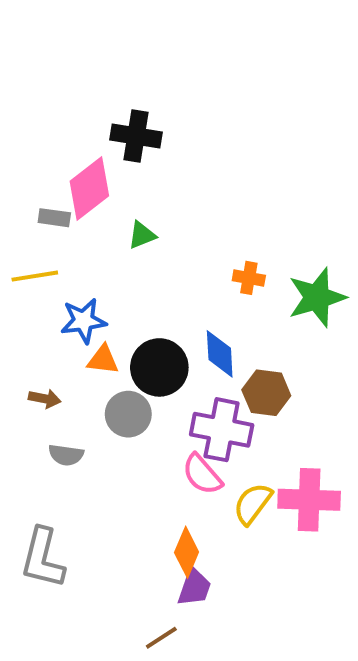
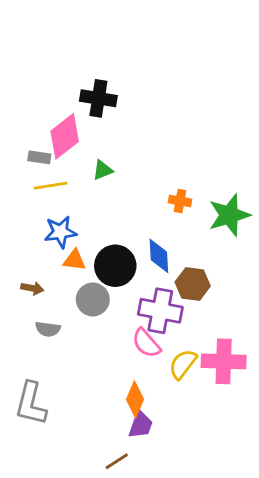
yellow line: (35, 276) -> (51, 186), moved

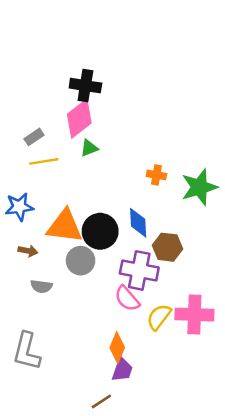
pink diamond: (65, 136) -> (79, 119), moved
gray rectangle: (39, 157) -> (34, 137), turned -42
blue star: (60, 232) -> (19, 207), moved
orange triangle: (74, 260) -> (65, 226), size x1.8

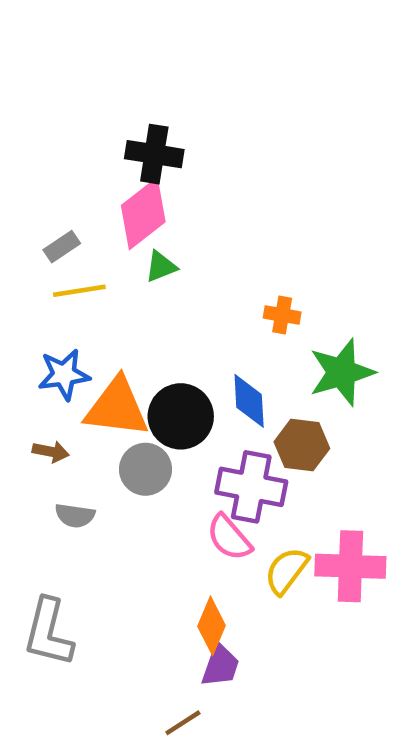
green star: (199, 187) -> (342, 372), moved
blue star: (19, 207) -> (64, 374), moved

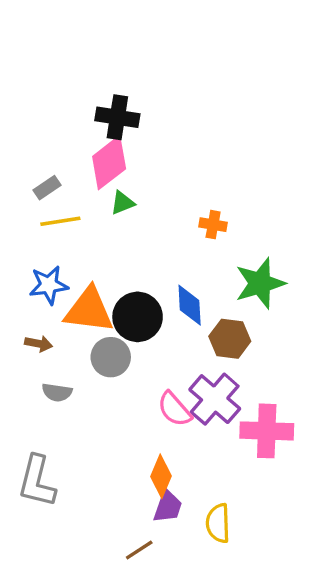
orange cross: (282, 315) -> (213, 225), moved
purple cross: (251, 487) -> (215, 399), moved, turned 30
yellow semicircle: (287, 571) -> (218, 523), moved, turned -39

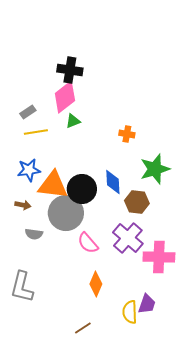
gray circle: (111, 357) -> (66, 213), size x1.5
pink semicircle: (174, 409) -> (88, 243), moved
purple trapezoid: (168, 506) -> (147, 304), moved

